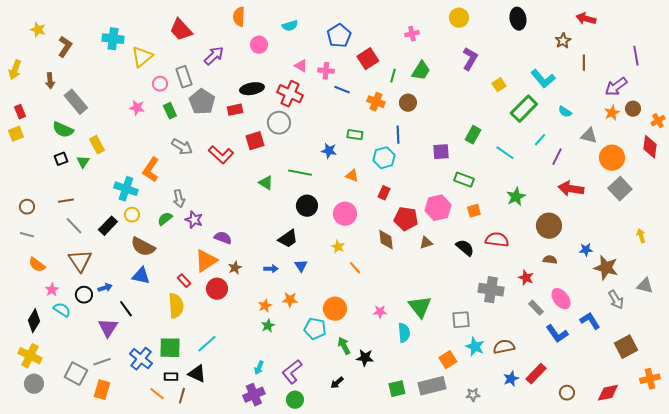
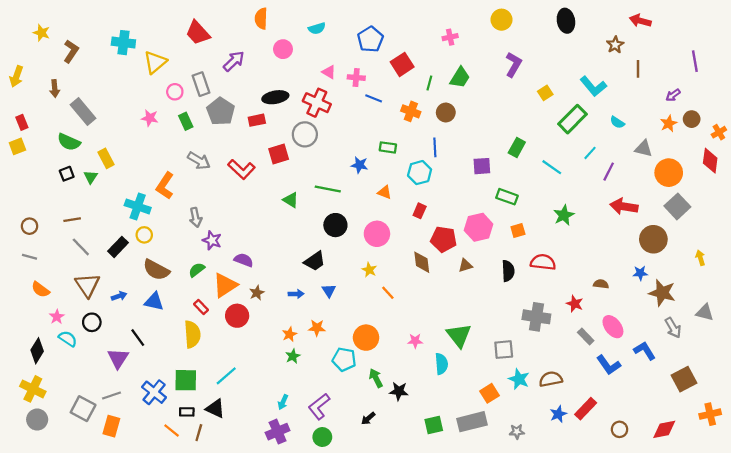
purple arrow: (616, 87) -> (673, 95), size x0.6
green semicircle: (165, 219) -> (197, 270), moved
brown circle: (549, 226) -> (653, 239), moved
black semicircle: (465, 248) -> (508, 271), turned 48
blue arrow: (105, 288) -> (119, 296), moved

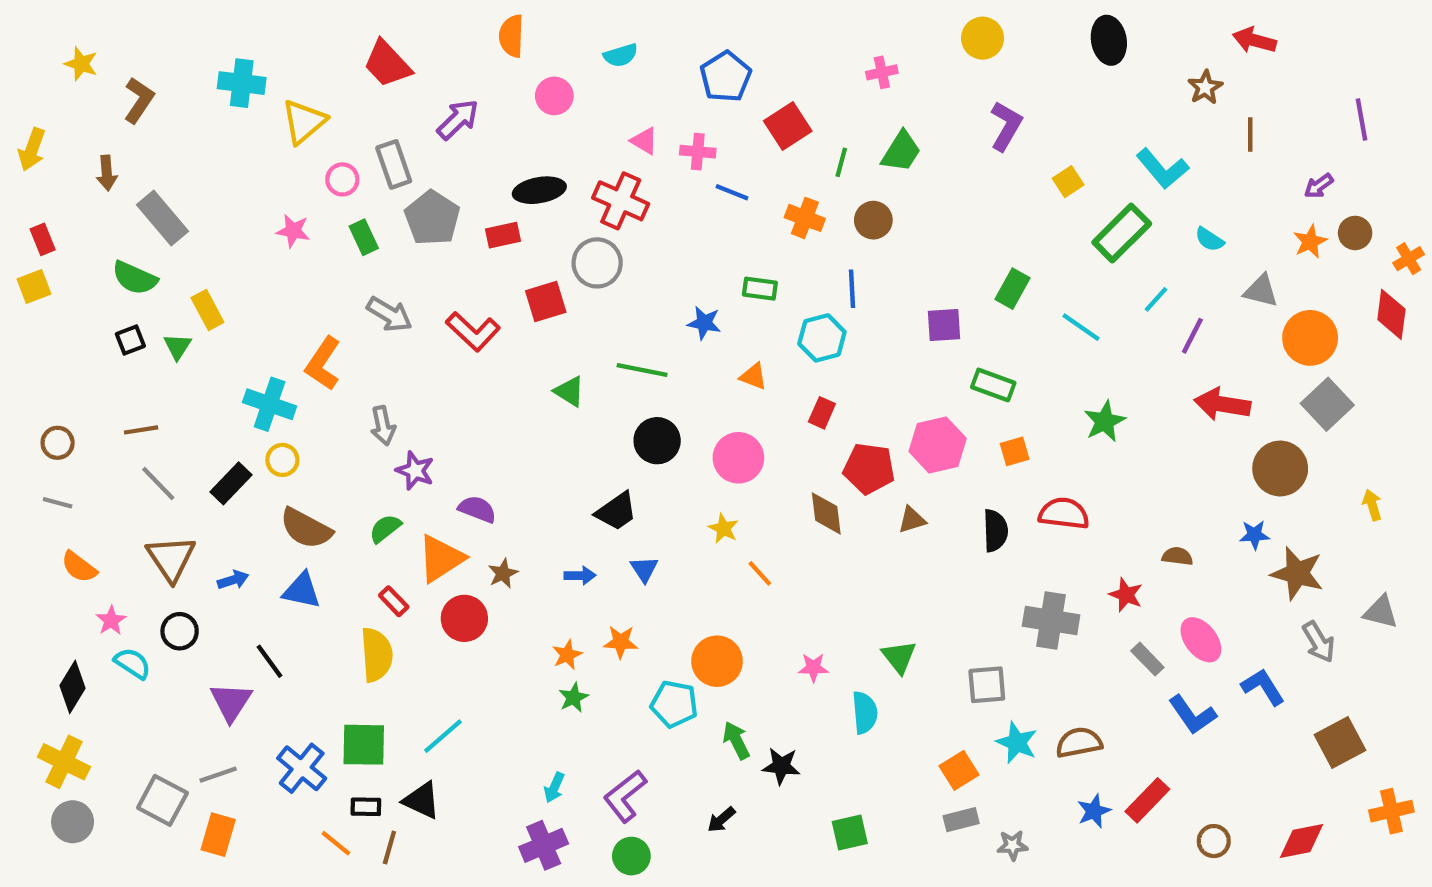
green triangle: (459, 335) -> (899, 657), size x0.7
gray rectangle: (472, 422) -> (961, 820), moved, size x0.6

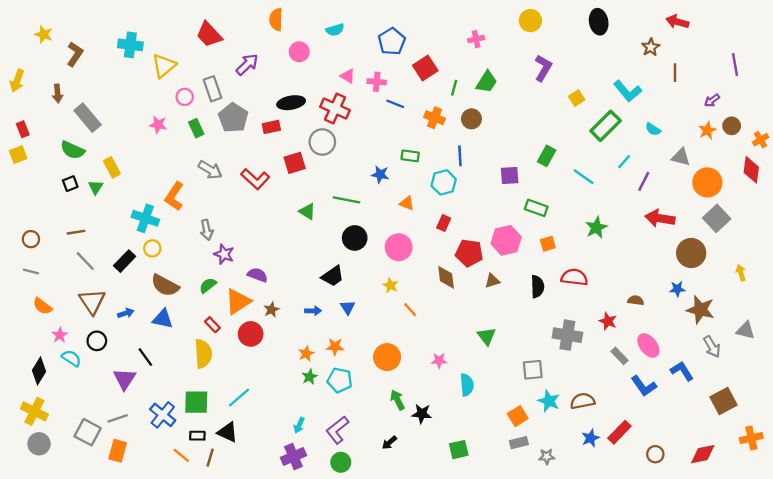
green triangle: (899, 657) -> (486, 336), moved
cyan pentagon: (674, 704) -> (340, 380), moved

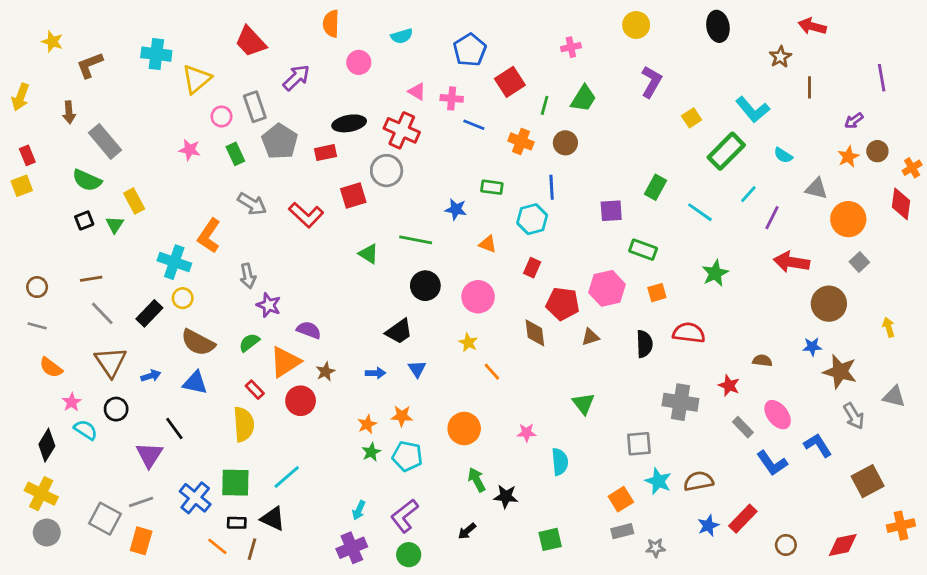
brown L-shape: (75, 54) -> (90, 65), turned -145
gray square: (717, 218) -> (859, 262), size x0.6

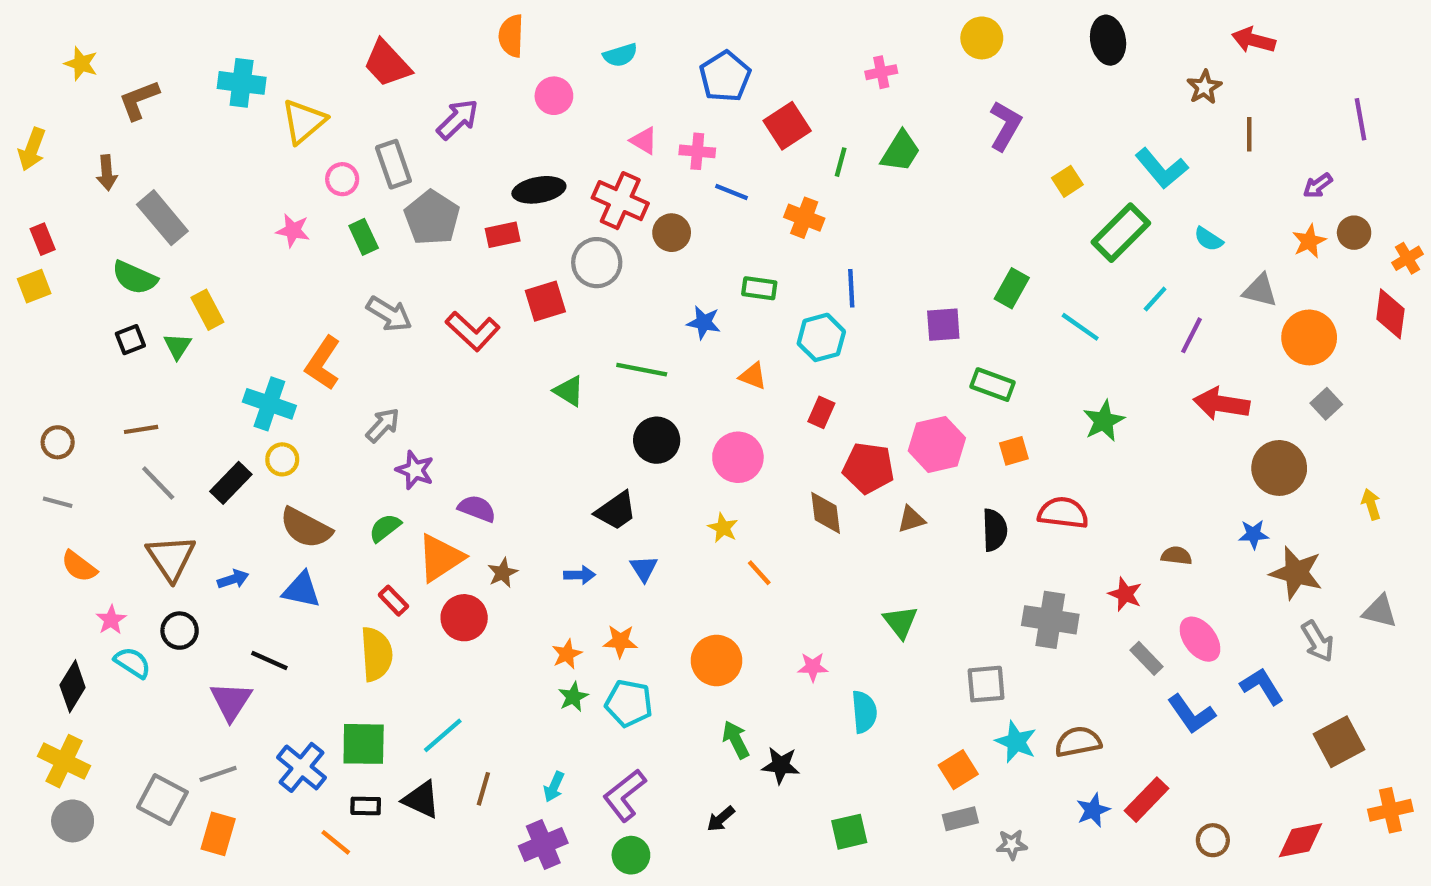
brown circle: (565, 143) -> (672, 233), moved
gray arrow: (248, 276) -> (383, 425), turned -125
black line: (174, 428) -> (269, 661), turned -30
brown line: (252, 549) -> (483, 789), moved

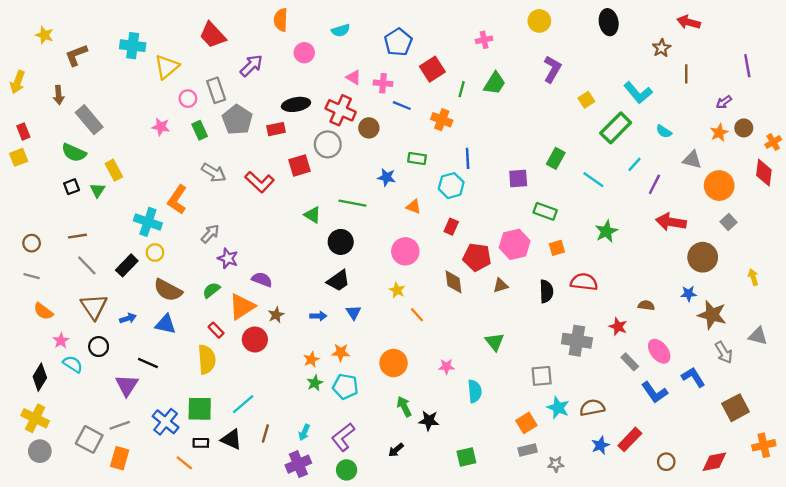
black circle: (657, 440) -> (341, 242), moved

